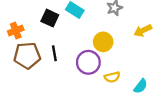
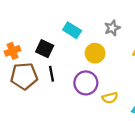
black square: (50, 18) -> (45, 49), moved
yellow circle: (103, 42) -> (95, 53), moved

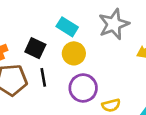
gray star: (112, 28) -> (114, 24), size x1.6
yellow circle: (95, 53) -> (74, 53), moved

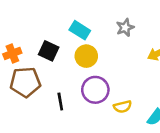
gray star: (114, 24) -> (125, 28), size x0.6
black line: (43, 77) -> (60, 101), moved

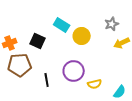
gray star: (125, 28) -> (112, 24), moved
yellow circle: (86, 56) -> (82, 36), moved

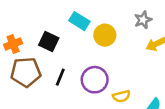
black line: (47, 80) -> (60, 77), moved, turned 32

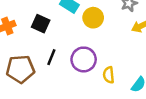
brown pentagon: (26, 72) -> (20, 69), moved
yellow semicircle: (121, 96) -> (109, 75), turned 98

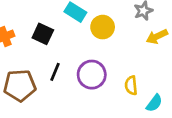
yellow semicircle: (109, 75) -> (131, 85), moved

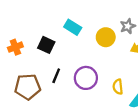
yellow circle: (103, 27) -> (106, 37), moved

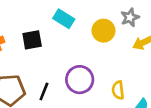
black square: (46, 45) -> (32, 40), turned -35
black line: (56, 76) -> (44, 91), moved

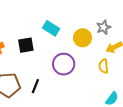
purple circle: (80, 80) -> (64, 64), moved
yellow semicircle: (118, 90) -> (104, 66), moved

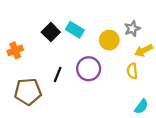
black square: (26, 45) -> (51, 32), moved, turned -35
black line: (35, 86) -> (58, 74), moved

